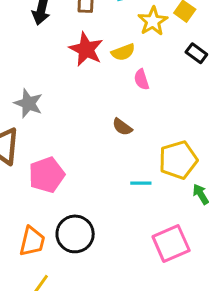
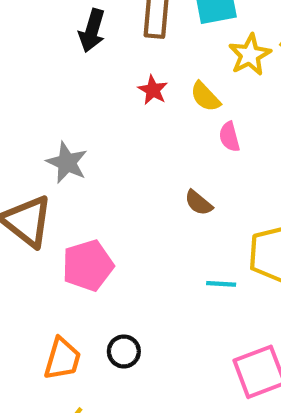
red star: (86, 49) -> (153, 90), size x0.6
yellow semicircle: (123, 52) -> (205, 97), turned 65
black circle: (75, 234) -> (124, 351), size x0.6

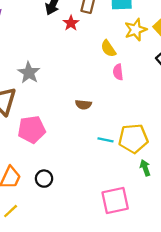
red star: (153, 90) -> (71, 23), moved
brown semicircle: (199, 203) -> (83, 105), moved, turned -42
cyan line: (221, 284) -> (105, 140), moved

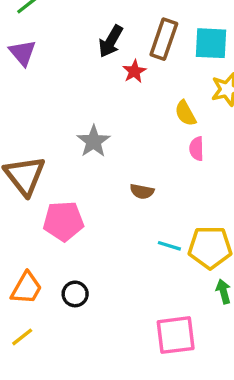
gray star: (29, 73) -> (94, 141), moved

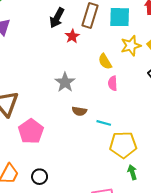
gray star: (94, 141) -> (65, 82), moved
pink pentagon: (63, 221) -> (31, 131), turned -30
cyan line: (169, 246) -> (104, 123), moved

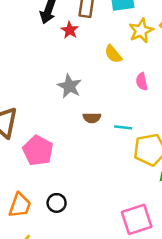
pink semicircle: (113, 83) -> (142, 82), moved

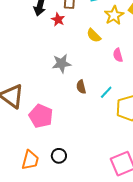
gray star: (69, 86) -> (61, 63), turned -30
brown semicircle: (92, 118) -> (81, 87), turned 80
cyan line: (123, 127) -> (106, 92), turned -48

